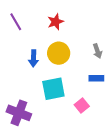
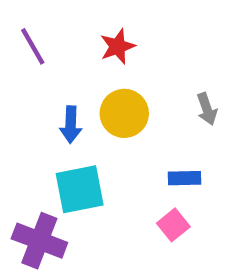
blue rectangle: (96, 78) -> (185, 178), moved
cyan square: (53, 89) -> (80, 189), moved

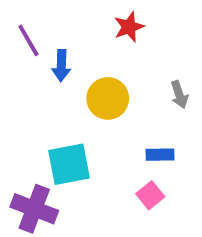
red star: (118, 46) -> (129, 27), moved
blue arrow: (71, 125) -> (61, 66), moved

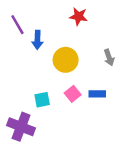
red star: (129, 27) -> (78, 16), turned 30
cyan square: (69, 164) -> (42, 100), size x0.6
pink square: (150, 195) -> (73, 94), moved

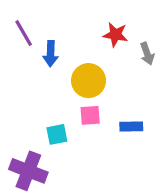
red star: (78, 16) -> (115, 35), moved
gray arrow: (109, 57) -> (147, 54), moved
pink square: (73, 94) -> (90, 115), moved, turned 35

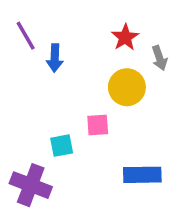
red star: (115, 35) -> (125, 37), turned 30
yellow circle: (89, 81) -> (127, 87), moved
blue rectangle: (131, 127) -> (142, 175), moved, size x1.5

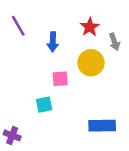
blue arrow: (55, 58) -> (53, 42), moved
pink square: (98, 125) -> (60, 79), moved
purple cross: (31, 185) -> (12, 135), moved, size x0.6

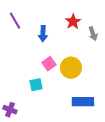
yellow circle: (91, 63) -> (71, 68), moved
pink square: (60, 79) -> (49, 64), turned -32

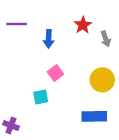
purple line: (15, 21) -> (17, 24), turned -60
yellow circle: (71, 68) -> (102, 80), moved

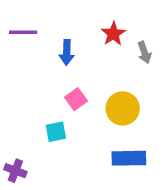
yellow circle: (102, 80) -> (123, 108), moved

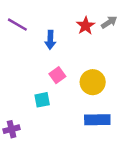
purple line: (23, 32) -> (17, 25), turned 30
gray arrow: (144, 52) -> (109, 22), moved, turned -105
purple cross: (15, 171) -> (12, 129), turned -35

